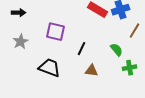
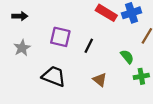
black line: (82, 49) -> (89, 46), moved
brown triangle: (92, 71) -> (100, 80), turned 32

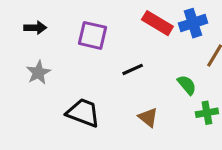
purple square: (60, 37) -> (92, 35), moved
black line: (89, 46) -> (133, 69), turned 40

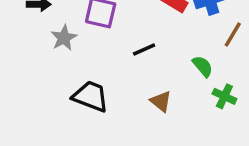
gray star: (38, 73) -> (64, 38), moved
green cross: (207, 113) -> (224, 96), turned 35

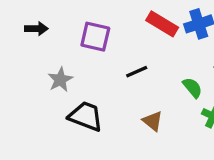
gray star: (64, 38) -> (60, 80), moved

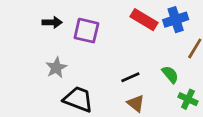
black arrow: (36, 29) -> (52, 22), moved
black line: (137, 72) -> (130, 77), moved

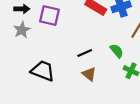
gray star: (56, 68) -> (22, 30), moved

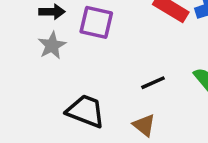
brown triangle: (89, 74) -> (144, 125), moved

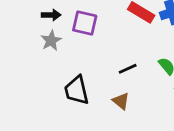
black trapezoid: (86, 111) -> (77, 90), turned -124

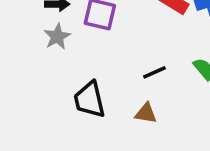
brown triangle: (121, 101) -> (146, 113), turned -30

